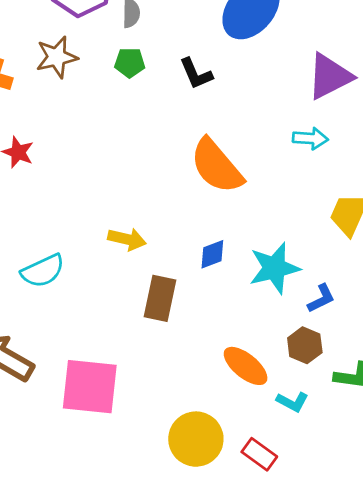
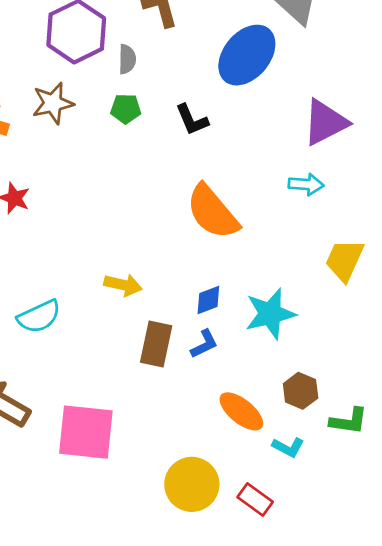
blue L-shape: (321, 298) -> (204, 344), moved

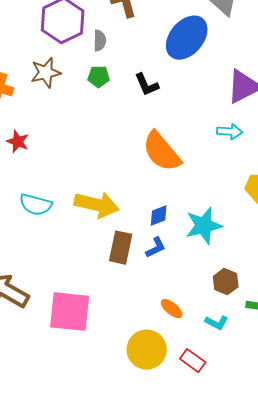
yellow arrow: (123, 285) -> (97, 205), size x1.6
cyan semicircle: (39, 316) -> (36, 205), moved, turned 40
orange ellipse: (241, 411) -> (172, 309), moved, size x0.7

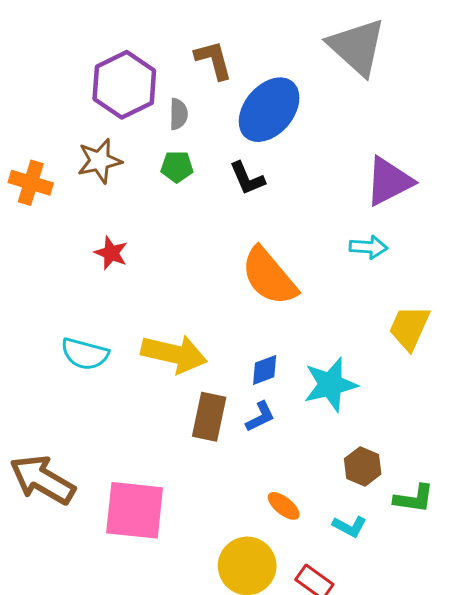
blue ellipse: (187, 38) -> (269, 110), moved
red star: (18, 142) -> (111, 253), moved

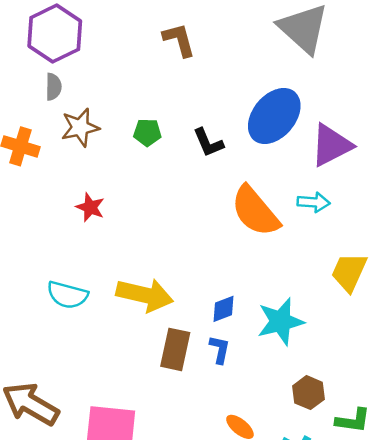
purple hexagon: (124, 85) -> (55, 33), moved
blue ellipse: (269, 110) -> (274, 116), moved
gray semicircle: (178, 114) -> (53, 87), moved
orange semicircle: (269, 276) -> (255, 211), moved
blue L-shape: (260, 417) -> (220, 349), turned -52

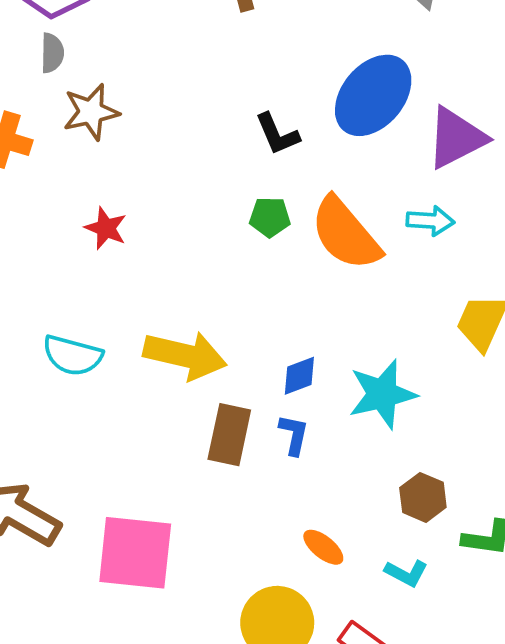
green pentagon: (147, 132) -> (270, 217), moved

